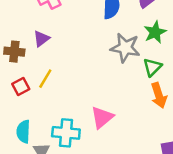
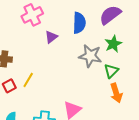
purple triangle: (41, 39) -> (51, 37), moved

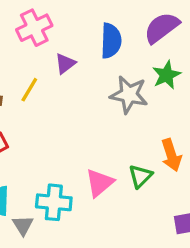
green triangle: (111, 71) -> (140, 176), moved
yellow line: (28, 80) -> (29, 90), moved

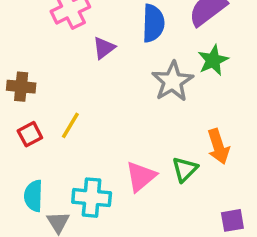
yellow line: (29, 90) -> (70, 125), moved
gray star: (129, 95) -> (173, 81), turned 30

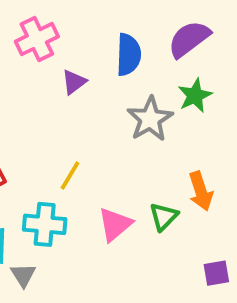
yellow line: (70, 125) -> (70, 176), moved
cyan cross: (92, 198) -> (45, 224), moved

